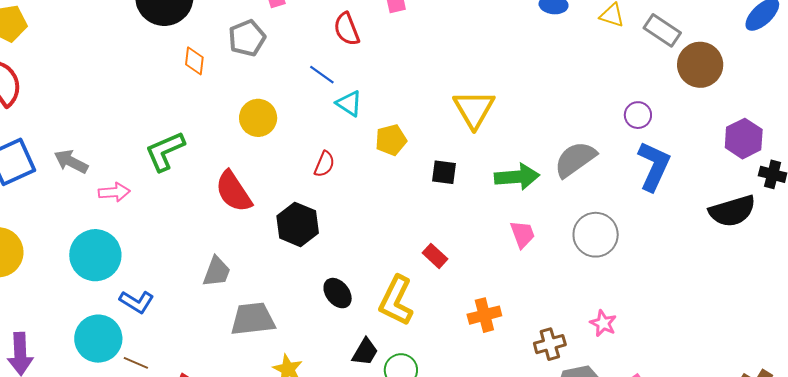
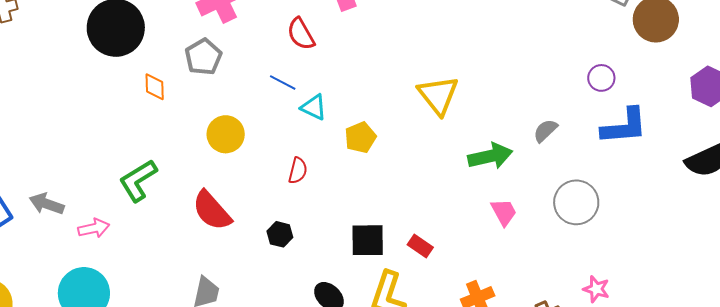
gray semicircle: (575, 159) -> (545, 131), size x0.6
blue L-shape: (654, 166) -> (624, 126), turned 69
black square: (444, 172) -> (368, 240), moved, size x1.4
black hexagon: (298, 224) -> (280, 234), size x0.6

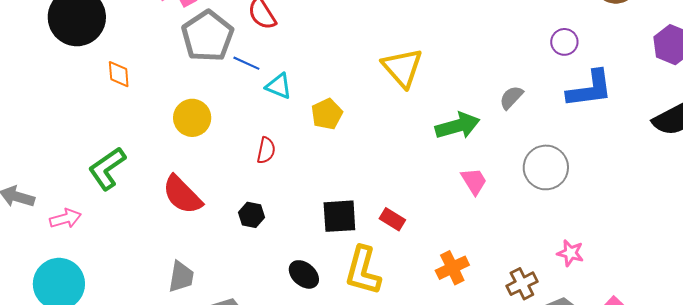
gray pentagon: (203, 57) -> (207, 36), moved, size x1.4

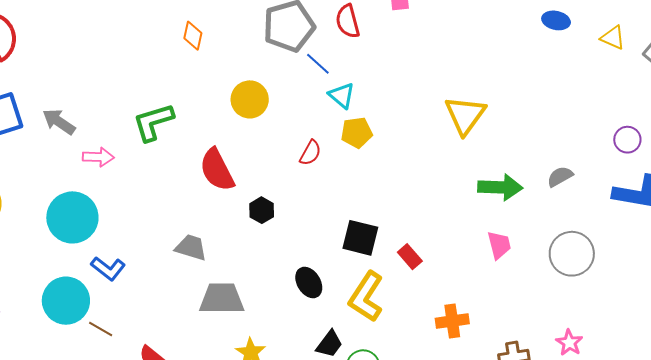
yellow pentagon: (327, 114) -> (357, 133), moved
black hexagon: (252, 215) -> (262, 210), moved
gray trapezoid: (181, 277) -> (191, 248), turned -100

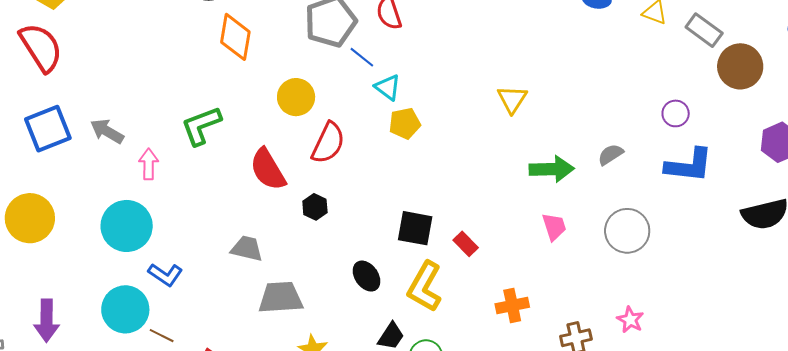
orange diamond: (193, 36) -> (235, 37), size x1.6
yellow triangle: (465, 115) -> (512, 99), size x0.7
red semicircle: (310, 153) -> (328, 143), moved, size x1.6
pink arrow: (98, 157) -> (149, 164), turned -88

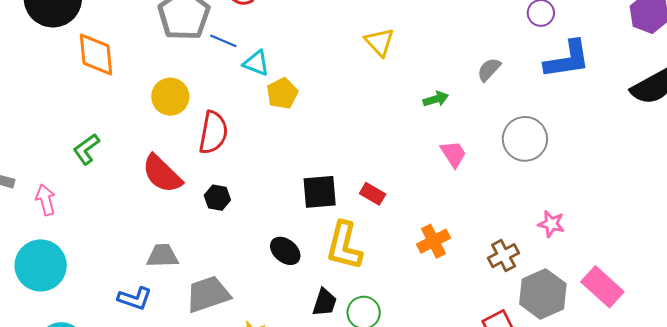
green L-shape: (201, 126) -> (86, 149), size x0.7
green arrow: (552, 169) -> (436, 99), size x0.6
blue L-shape: (165, 275) -> (135, 298), moved

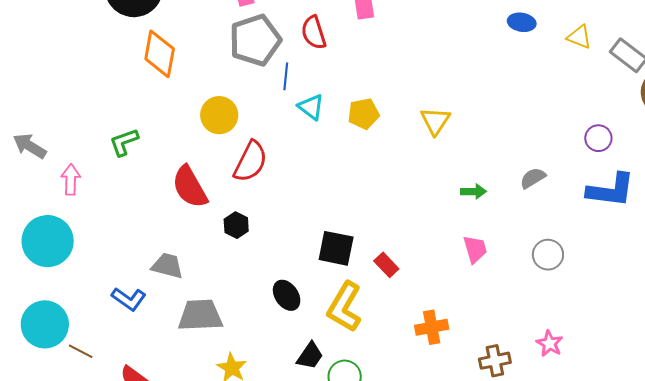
blue line: (223, 41) -> (286, 76), turned 56
yellow pentagon: (282, 93) -> (364, 114), moved
gray circle: (525, 139) -> (548, 255), size x0.7

